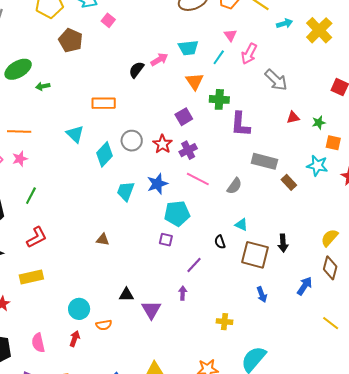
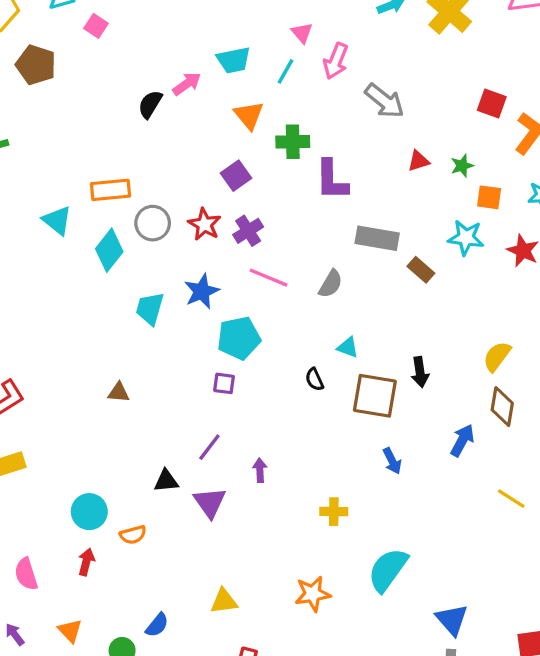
orange rectangle: (104, 103) -> (110, 190), moved
purple line: (194, 265) -> (209, 447), moved

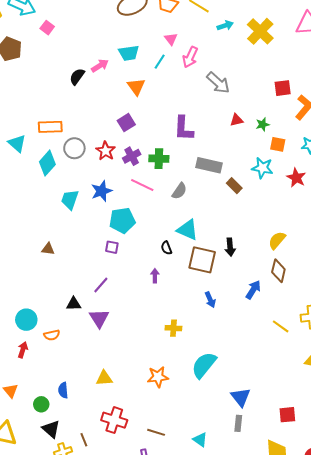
red square: (492, 103) -> (283, 88), turned -30
green cross: (293, 142) -> (159, 159), moved
cyan triangle: (348, 347) -> (188, 230), size x1.6
purple arrow: (260, 470) -> (155, 276), moved
blue semicircle: (157, 625) -> (63, 390), turned 133

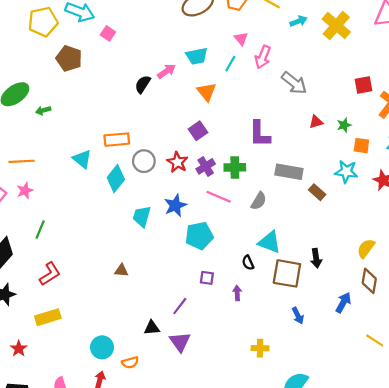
purple square: (112, 247) -> (207, 278), moved

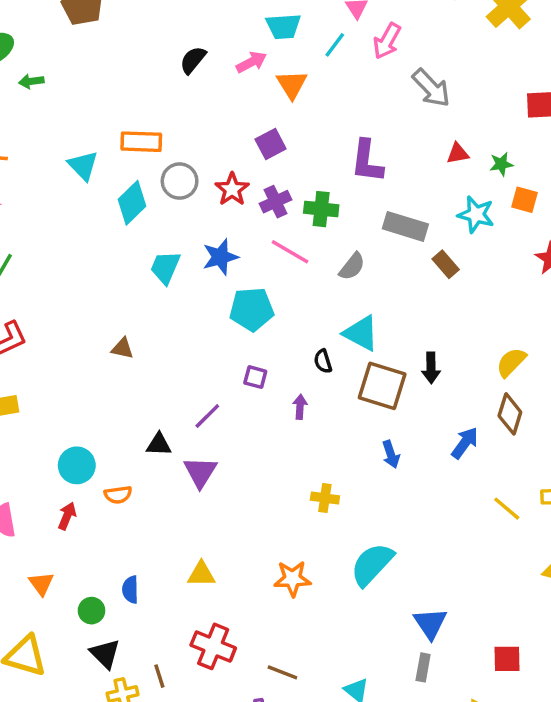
pink arrow: (166, 71) -> (251, 62), moved
cyan star: (346, 172) -> (476, 214), moved

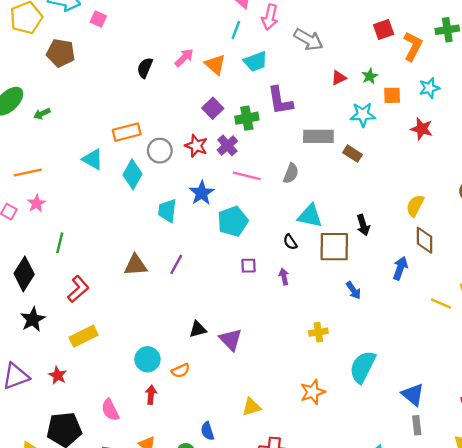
cyan trapezoid: (283, 26) -> (256, 61), moved
green cross: (321, 209) -> (247, 118), moved
brown triangle: (122, 348) -> (136, 265), moved, size x1.5
purple line: (207, 416) -> (176, 264), moved

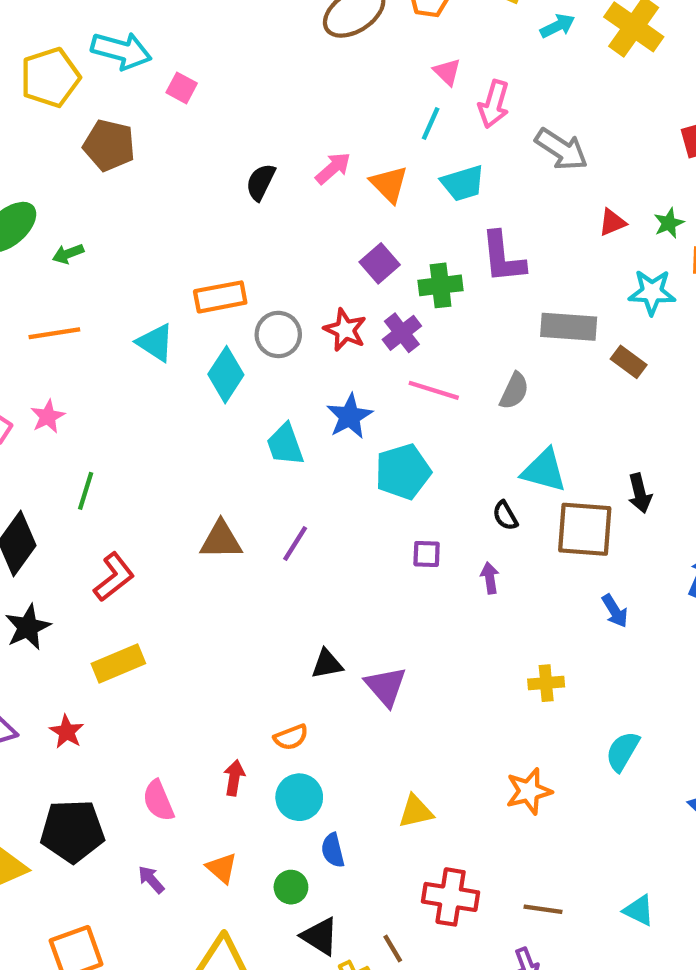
orange line: (28, 172) -> (54, 333), moved
cyan trapezoid: (167, 211) -> (285, 445), turned -30
cyan circle: (147, 359) -> (299, 797), moved
cyan semicircle: (363, 367) -> (623, 751), size x0.7

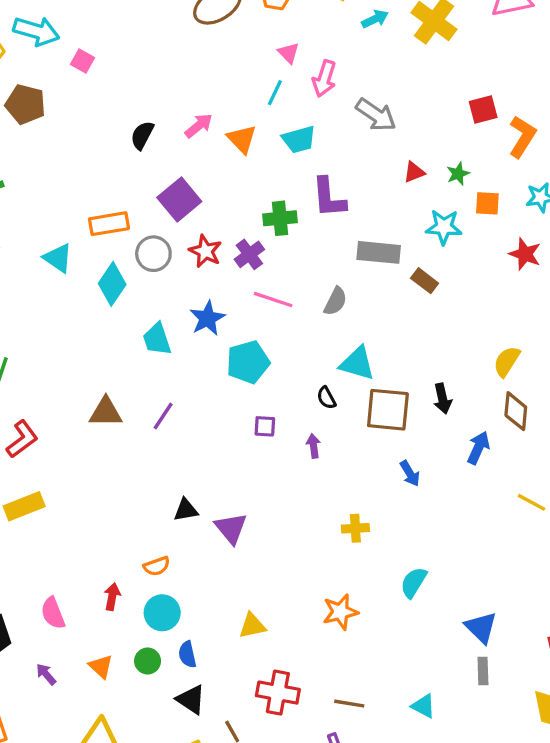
purple square: (380, 263) -> (179, 200), moved, size x1.4
black arrow: (640, 493) -> (442, 399), moved
green circle: (291, 887) -> (148, 661), moved
black triangle: (320, 936) -> (191, 700), moved

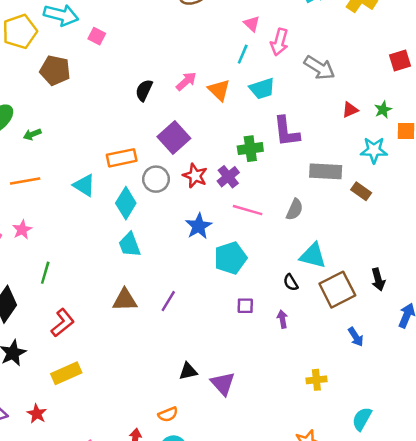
cyan trapezoid: (157, 339) -> (130, 245), moved
brown square: (388, 410) -> (337, 290), turned -30

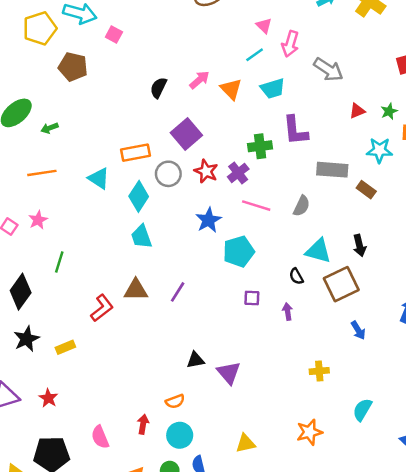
cyan line: (243, 54) -> (255, 55), turned 30
black arrow: (378, 280) -> (360, 246), moved
red L-shape: (63, 323) -> (102, 308), moved
yellow rectangle: (66, 373) -> (65, 347), moved, size x0.7

